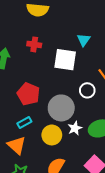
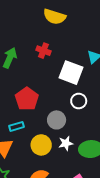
white circle: (87, 90) -> (79, 101), moved
gray circle: (61, 108) -> (57, 120), size x0.7

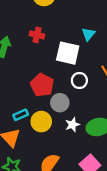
red pentagon: (27, 99) -> (42, 85), moved
yellow circle: (41, 145) -> (41, 122), moved

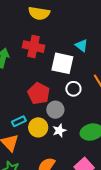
cyan triangle: (88, 34) -> (82, 45), turned -32
red cross: (37, 35) -> (34, 47), size x1.5
white star: (72, 125) -> (59, 130), moved

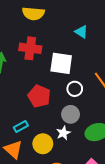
cyan triangle: (82, 45) -> (81, 32), moved
gray circle: (55, 110) -> (71, 114), moved
yellow circle: (38, 127) -> (43, 144), moved

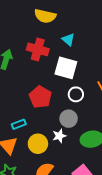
cyan triangle: (81, 32) -> (68, 40), moved

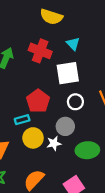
white square: (66, 68) -> (68, 73), turned -30
cyan rectangle: (19, 124) -> (22, 120), moved
yellow circle: (38, 144) -> (33, 138), moved

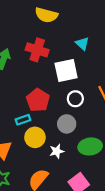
cyan triangle: (73, 44) -> (82, 44), moved
white star: (54, 143) -> (57, 151), moved

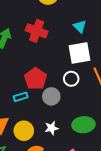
white square: (66, 71) -> (80, 53), moved
gray circle: (67, 124) -> (51, 96), moved
yellow circle: (35, 137) -> (24, 131), moved

